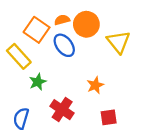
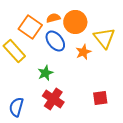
green star: (38, 82) -> (45, 73), moved
orange star: (95, 85) -> (83, 52), moved
red square: (109, 117) -> (100, 98), moved

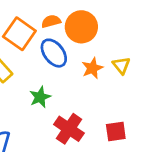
yellow triangle: (104, 38) -> (121, 65), moved, size x0.6
red cross: (53, 99) -> (69, 129), moved

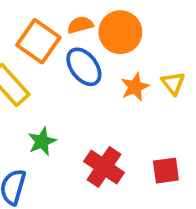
green star: (40, 97) -> (42, 141), moved

